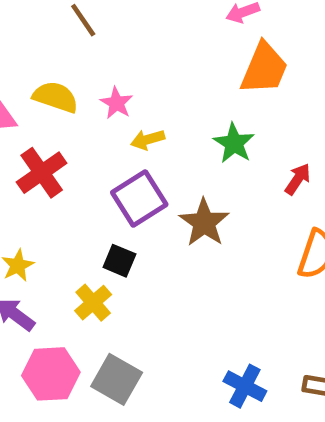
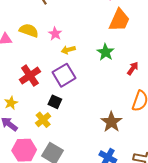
red cross: (42, 173) -> (30, 76), moved
brown star: (204, 223) -> (111, 122), moved

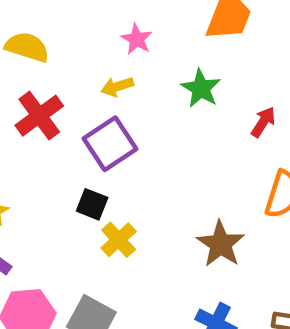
pink star: (55, 34) -> (137, 39), moved
red cross: (30, 76) -> (39, 116), moved
yellow cross: (43, 120) -> (119, 240), moved

